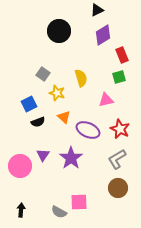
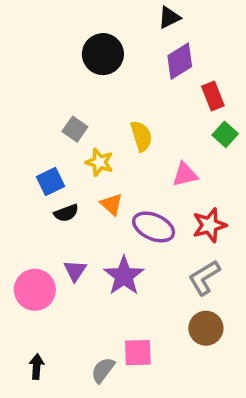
green square: (119, 77) -> (225, 134), moved, turned -32
red star: (120, 129) -> (209, 225), turned 30
gray semicircle: (59, 212) -> (103, 370), turned 98

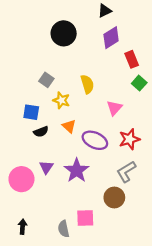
pink triangle: (185, 175) -> (114, 108), turned -35
blue square: (51, 182) -> (31, 112), turned 35
brown circle: (206, 328) -> (114, 197), moved
gray semicircle: (103, 370) -> (64, 229), turned -49

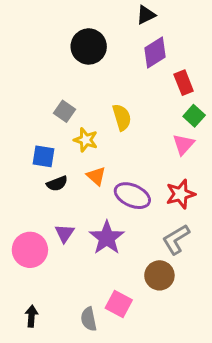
pink triangle: (114, 108) -> (184, 144), moved
pink square: (85, 218) -> (119, 304), turned 30

